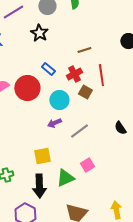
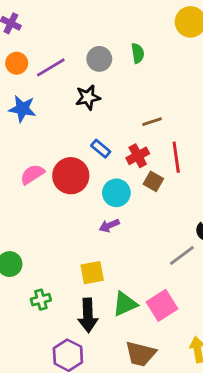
black star: (39, 33) -> (88, 97), turned 30
gray line: (79, 131) -> (182, 255), moved
pink square: (87, 165) -> (162, 305), moved, size x1.5

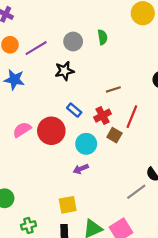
red line: (176, 157) -> (132, 117), turned 30

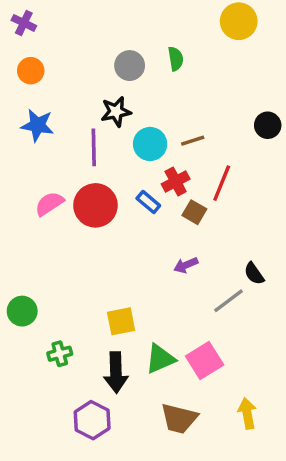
purple line: (36, 48) -> (94, 147), moved, turned -60
blue rectangle: (74, 110) -> (148, 202), moved
cyan circle: (86, 144) -> (150, 144), moved
purple arrow: (81, 169) -> (186, 265), moved

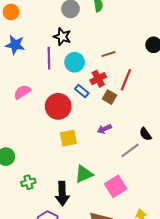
black star: (116, 112) -> (62, 37), turned 30
cyan circle: (150, 144) -> (75, 62), moved
red circle: (95, 205) -> (58, 106), moved
yellow square: (121, 321) -> (68, 138), moved
green triangle: (160, 359) -> (84, 174), moved

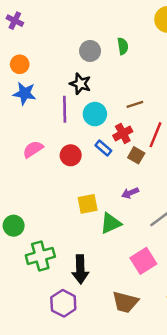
orange circle: (11, 12) -> (20, 64), moved
red circle: (58, 106) -> (71, 155), moved, size x0.7
green triangle: (84, 174) -> (111, 223), moved
green cross: (28, 182) -> (40, 256), size x1.6

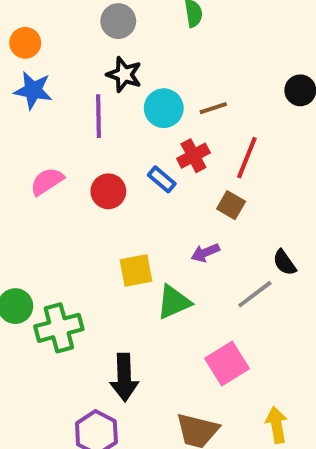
gray circle: (90, 51) -> (118, 21), moved
cyan circle: (95, 114) -> (164, 108), moved
brown square: (136, 155) -> (231, 205), moved
green cross: (40, 256) -> (59, 328), moved

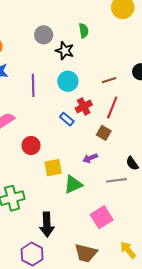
black star: (124, 75) -> (65, 51), moved
brown line: (213, 108) -> (109, 80), moved
red circle: (108, 191) -> (31, 146), moved
gray line: (255, 294) -> (116, 180), turned 30
yellow arrow: (277, 425) -> (128, 250), turned -30

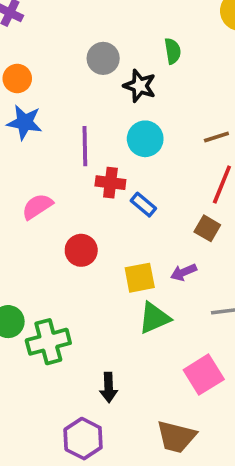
red cross: (84, 107) -> (110, 183), moved, turned 35
yellow square: (53, 168) -> (140, 278), moved
black arrow: (47, 225) -> (109, 387), size x0.7

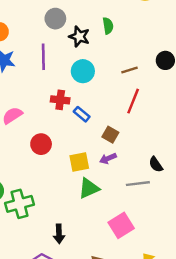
green semicircle: (173, 51) -> (108, 26), moved
purple line: (85, 146) -> (43, 57), moved
brown square: (207, 228) -> (110, 135), moved

